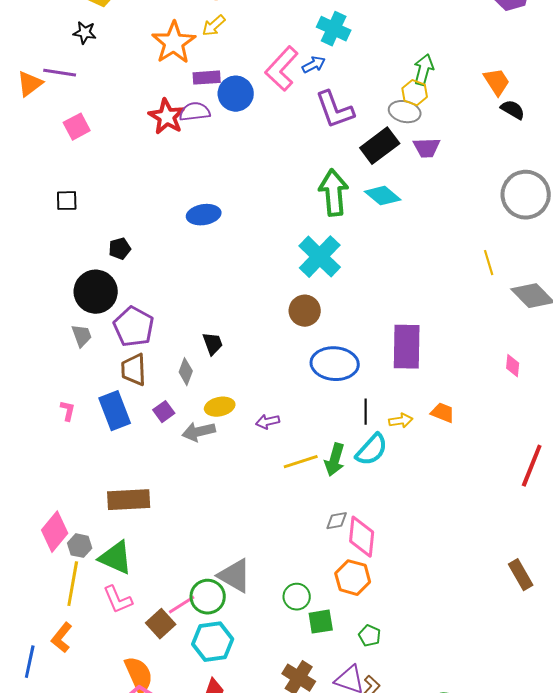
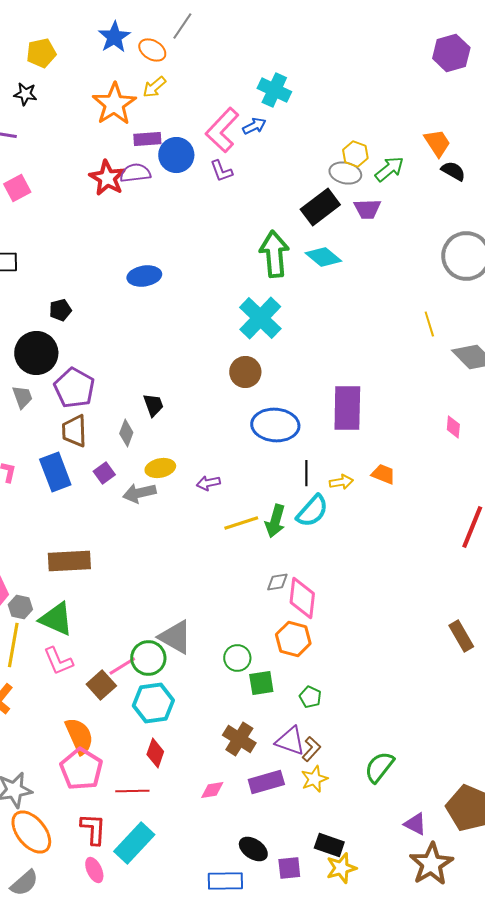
green arrow: (424, 70) -> (389, 169), moved, turned 36
purple L-shape: (335, 110) -> (221, 171), moved, size x0.6

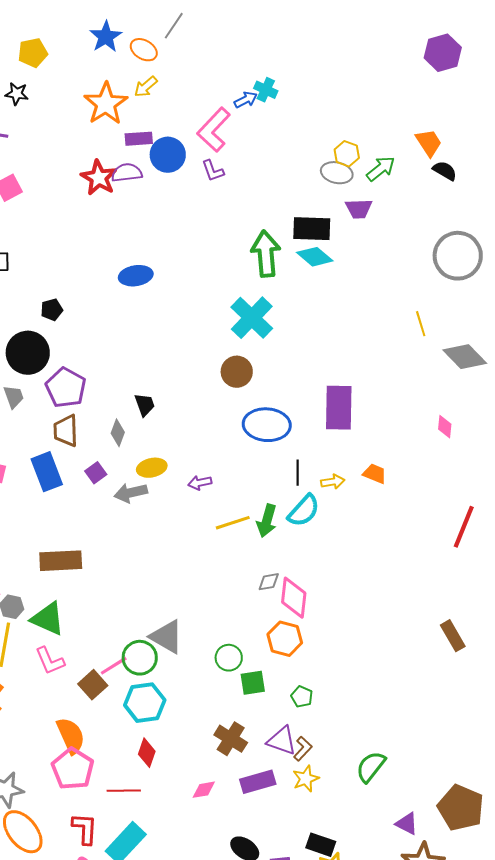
cyan cross: (274, 90) -> (266, 90), size x0.7
blue arrow: (254, 126) -> (246, 100), moved
black rectangle: (320, 207) -> (312, 229), moved, turned 39

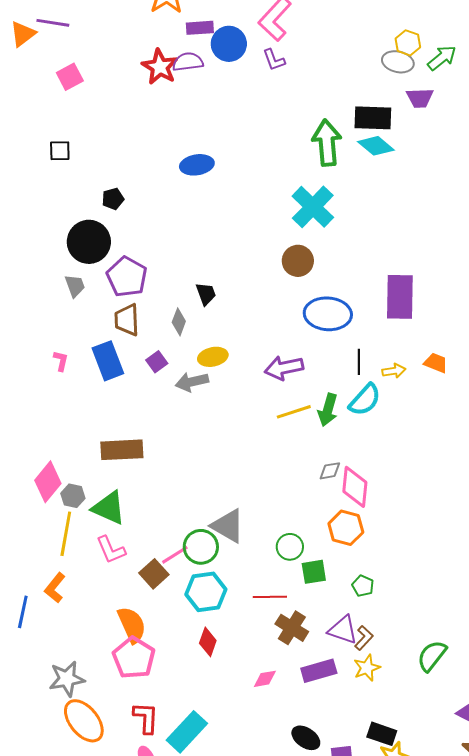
purple arrow: (200, 483) -> (284, 368), moved, size x1.6
red line: (124, 791) -> (270, 597), moved

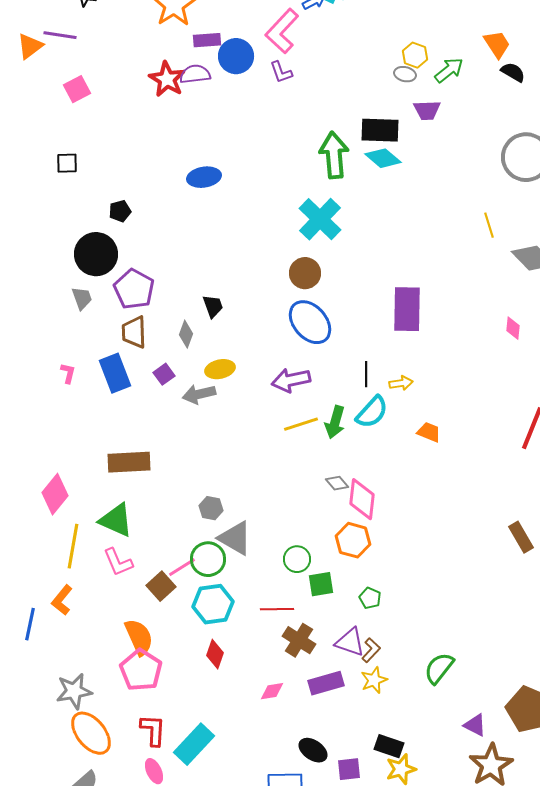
gray ellipse: (398, 62) -> (405, 74), size x0.7
blue ellipse: (328, 314) -> (310, 322), moved, turned 45
orange trapezoid: (436, 363) -> (429, 432), moved
gray diamond: (330, 471) -> (337, 483), turned 60
gray hexagon: (73, 496) -> (211, 508), moved

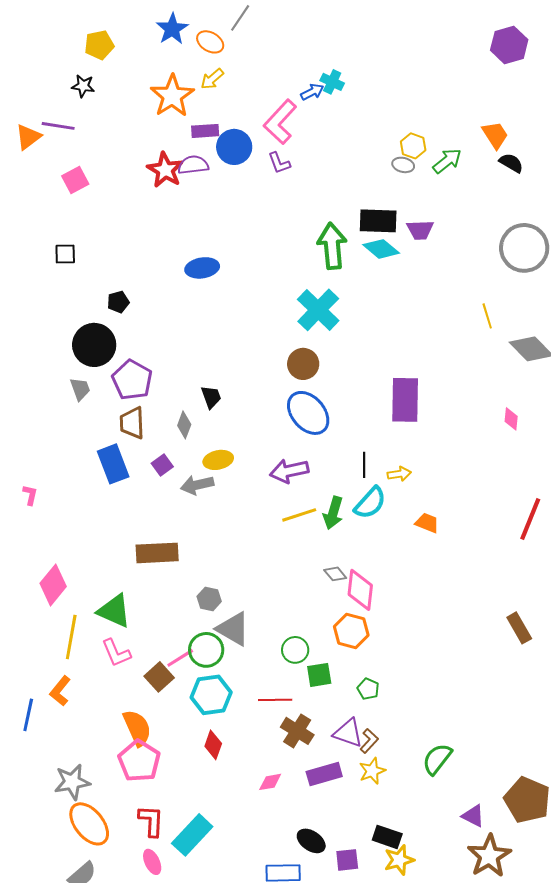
purple trapezoid: (427, 110) -> (420, 230), moved
pink L-shape: (68, 373) -> (30, 495), moved
brown rectangle: (129, 462) -> (157, 553), moved

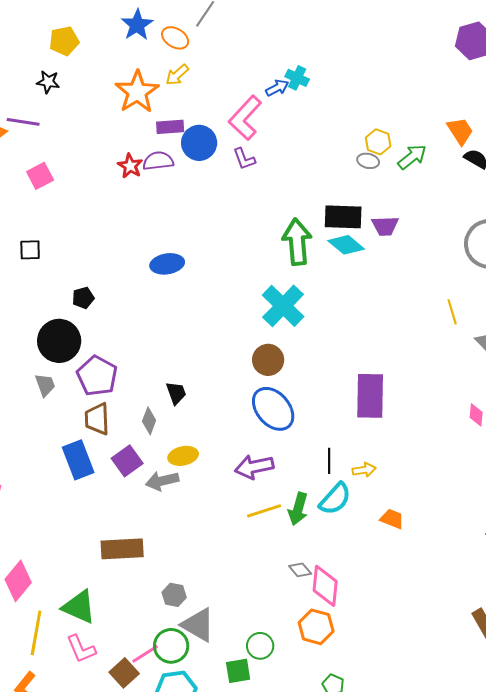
red star: (165, 170) -> (130, 166), size x0.7
purple square: (162, 465) -> (127, 461), size x1.4
green square: (319, 675) -> (238, 671), moved

